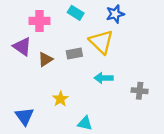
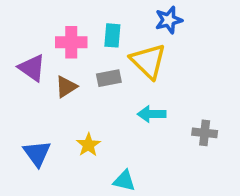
cyan rectangle: (76, 13) -> (112, 35), moved, turned 63
pink cross: (40, 21) -> (71, 42), moved
blue triangle: (24, 116) -> (37, 153), moved

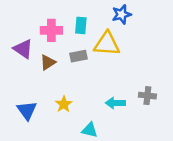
yellow triangle: (148, 61) -> (107, 44), turned -40
cyan arrow: (152, 114) -> (115, 103), moved

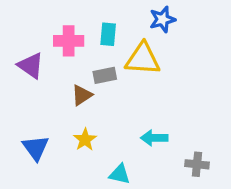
brown triangle: (48, 62) -> (82, 95), moved
gray cross: (147, 96) -> (197, 164), moved

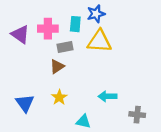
blue star: (162, 19) -> (96, 14), moved
purple triangle: (31, 66) -> (20, 34), moved
gray rectangle: (105, 75) -> (65, 47), moved

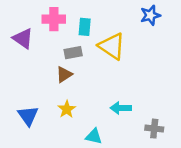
blue star: (96, 14) -> (150, 15), moved
pink cross: (48, 29) -> (54, 19), moved
yellow triangle: (99, 41) -> (112, 46), turned 30

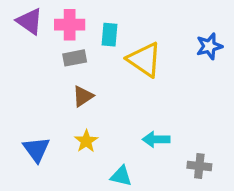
blue star: (150, 15) -> (209, 46), moved
purple triangle: (23, 38) -> (30, 21), moved
gray rectangle: (73, 53) -> (75, 58), moved

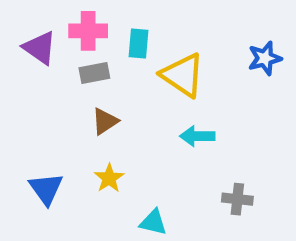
purple triangle: (30, 21) -> (40, 48), moved
cyan arrow: (156, 139) -> (197, 136), moved
gray cross: (199, 166) -> (237, 199), moved

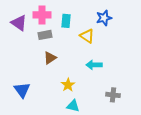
blue star: (265, 58) -> (104, 18), moved
yellow triangle: (183, 75) -> (87, 36), size x0.7
yellow star: (109, 178) -> (68, 85), moved

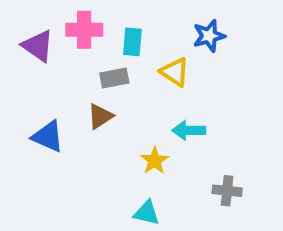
gray rectangle: (45, 35) -> (114, 78), moved
yellow star: (68, 85) -> (155, 161), moved
blue triangle: (22, 90) -> (48, 136), moved, turned -30

